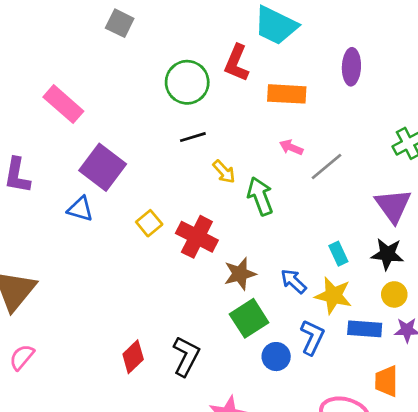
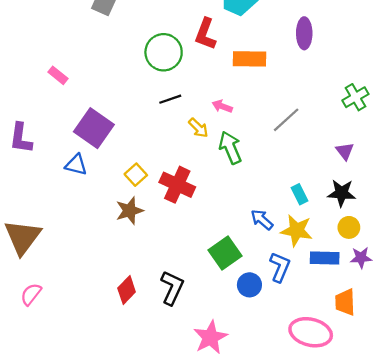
pink rectangle: (63, 104) -> (58, 75), size x0.6
pink arrow: (291, 147) -> (222, 106), moved
purple triangle: (393, 206) -> (345, 151), size x0.6
brown star: (240, 274) -> (129, 211), moved

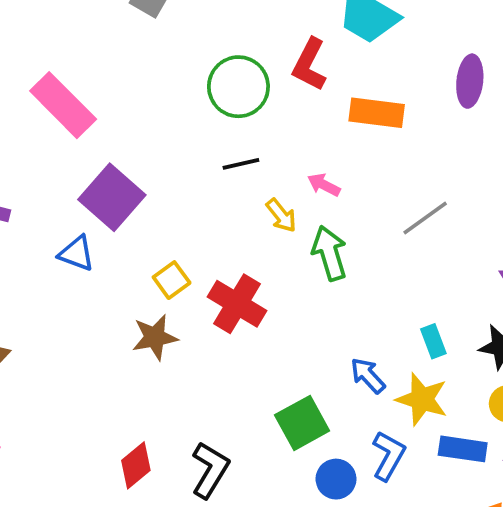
pink rectangle: (58, 75) -> (63, 105), size x2.0

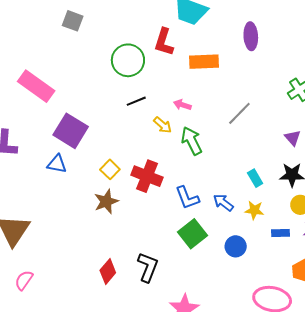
yellow star: (422, 399) -> (254, 210), size x0.7
blue rectangle: (463, 449) -> (280, 233), size x0.7
blue L-shape: (389, 456) -> (187, 198), moved, turned 140
blue circle: (336, 479) -> (236, 246), moved

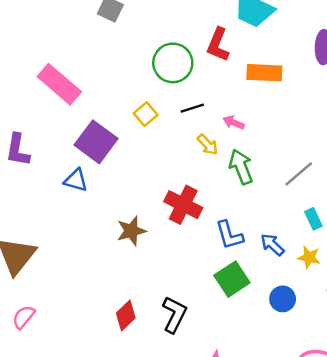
black line: (136, 101) -> (192, 108), moved
gray line: (239, 113) -> (299, 174), moved
yellow square: (110, 169) -> (146, 114), moved

